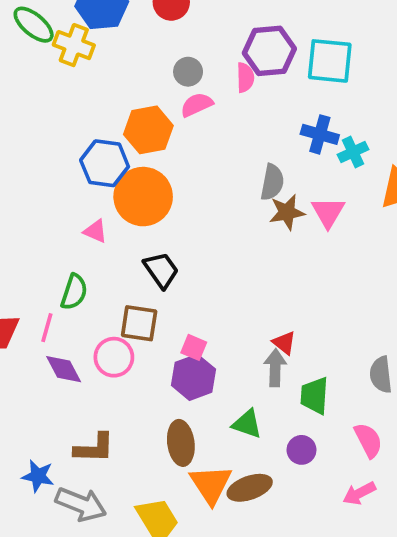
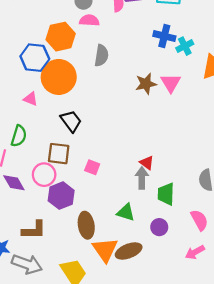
pink semicircle: (197, 105) -> (89, 20), turned 30
gray semicircle: (272, 182) -> (101, 55), moved
purple hexagon: (193, 377) -> (61, 196), moved

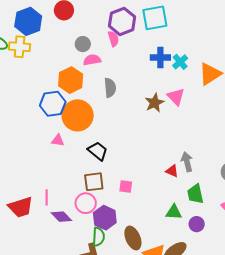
green semicircle: (19, 136) -> (98, 237), moved
gray arrow: (142, 178) -> (187, 162), moved
green triangle: (126, 212) -> (174, 212), moved

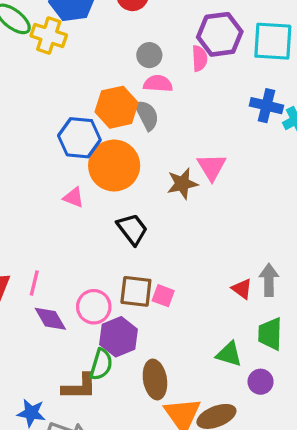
gray semicircle: (110, 88) -> (147, 115), moved, turned -36
pink triangle: (176, 97) -> (212, 167), moved
brown star: (155, 103) -> (182, 184), moved
brown square: (94, 182) -> (136, 291), moved

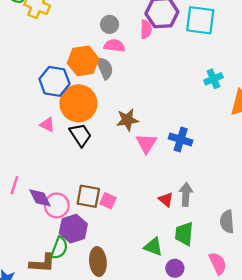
blue cross: (266, 106) -> (181, 139), moved
pink triangle: (212, 167) -> (146, 143), moved
black trapezoid: (132, 229) -> (80, 135), moved
purple diamond: (50, 319) -> (40, 198), moved

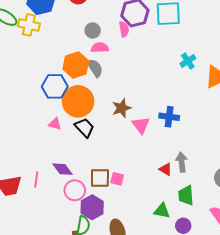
purple diamond: (40, 198) -> (62, 169), moved

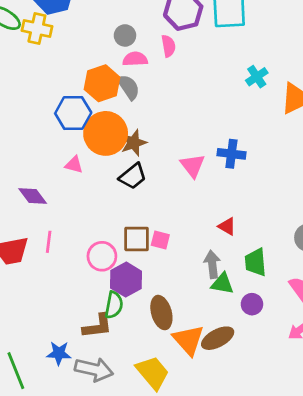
pink semicircle: (124, 29) -> (168, 46), moved
brown star: (122, 108) -> (134, 143), moved
black trapezoid: (84, 128) -> (133, 176), moved, turned 95
gray arrow: (182, 162) -> (212, 264), moved
purple diamond: (62, 169) -> (33, 196), moved

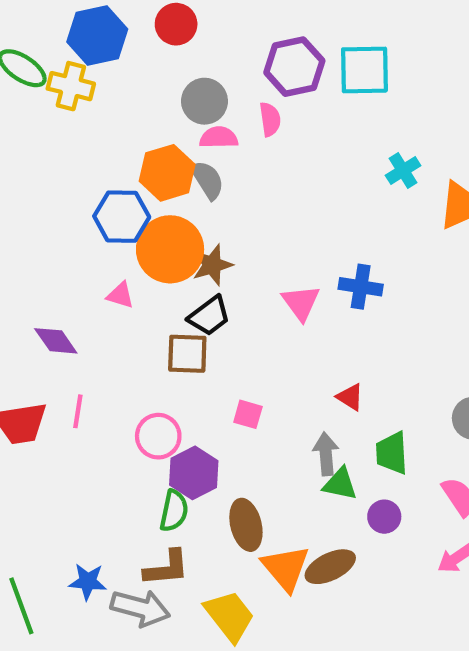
gray circle: (125, 35) -> (204, 101), size x1.4
brown square: (137, 239) -> (187, 354), moved
brown L-shape: (97, 326) -> (167, 568), moved

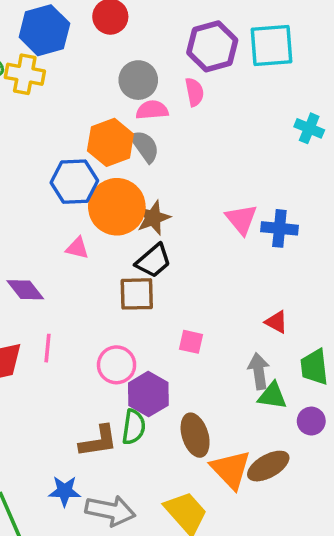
cyan cross: (403, 171) -> (309, 128), turned -32
pink triangle: (301, 303) -> (241, 219), moved
brown L-shape: (167, 568) -> (98, 441), moved

